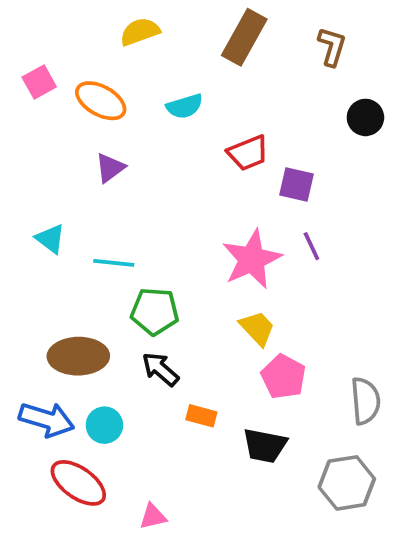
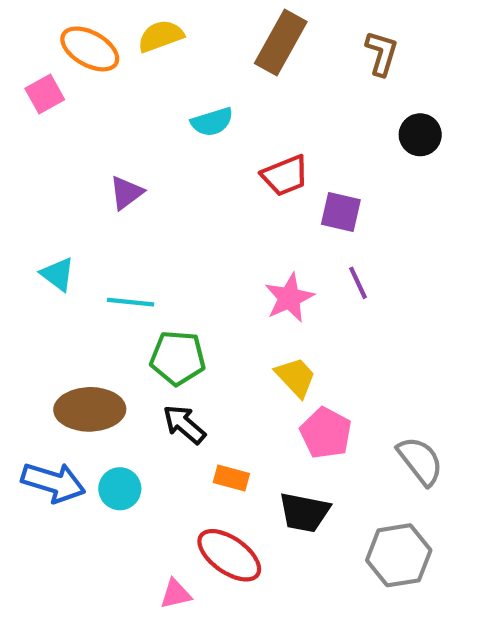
orange ellipse: (101, 101) -> (90, 49), moved
pink star: (252, 259) -> (289, 298), size x0.7
gray semicircle: (365, 401) -> (420, 461), turned -33
red ellipse: (78, 483) -> (229, 555), moved

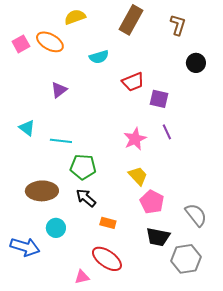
orange ellipse: (90, 49) -> (50, 42), moved
blue arrow: (53, 482) -> (25, 247), moved
black trapezoid: (304, 512) -> (158, 237), moved

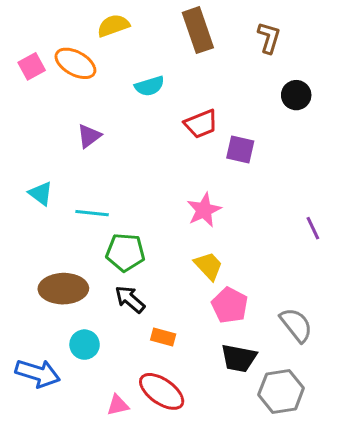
brown rectangle: (131, 20) -> (198, 30), turned -48
purple line: (167, 132) -> (313, 228), moved
pink triangle: (82, 277) -> (118, 405), moved

